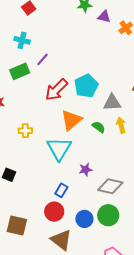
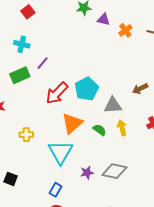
gray diamond: (110, 186) -> (114, 171), moved
blue rectangle: (61, 190) -> (56, 190), moved

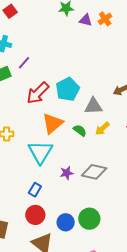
orange cross: (125, 30) -> (105, 19), moved
yellow arrow: (122, 128) -> (102, 129), turned -119

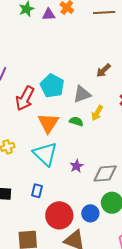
gray diamond: (94, 172) -> (105, 173), moved
blue rectangle: (35, 190) -> (37, 191), moved
red circle: (35, 215) -> (59, 215), size x1.4

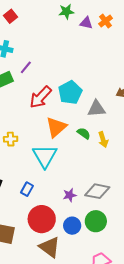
yellow arrow: (97, 113) -> (103, 140), moved, turned -63
purple star: (77, 166) -> (70, 195), moved

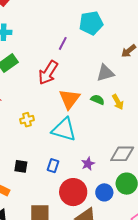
purple line: (26, 67) -> (63, 43), moved
cyan pentagon: (70, 93) -> (91, 23), moved, turned 30
cyan triangle: (45, 156) -> (64, 130), turned -32
purple star: (70, 195) -> (88, 164), moved

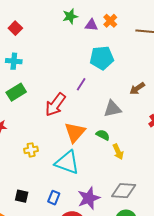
purple line: (63, 43) -> (81, 84), moved
yellow arrow: (118, 102) -> (118, 152), moved
purple star: (88, 164) -> (89, 198), size x1.6

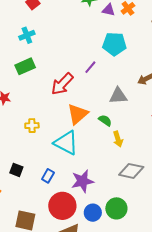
cyan cross: (14, 61) -> (27, 35), turned -35
gray diamond: (124, 191) -> (131, 171), moved

